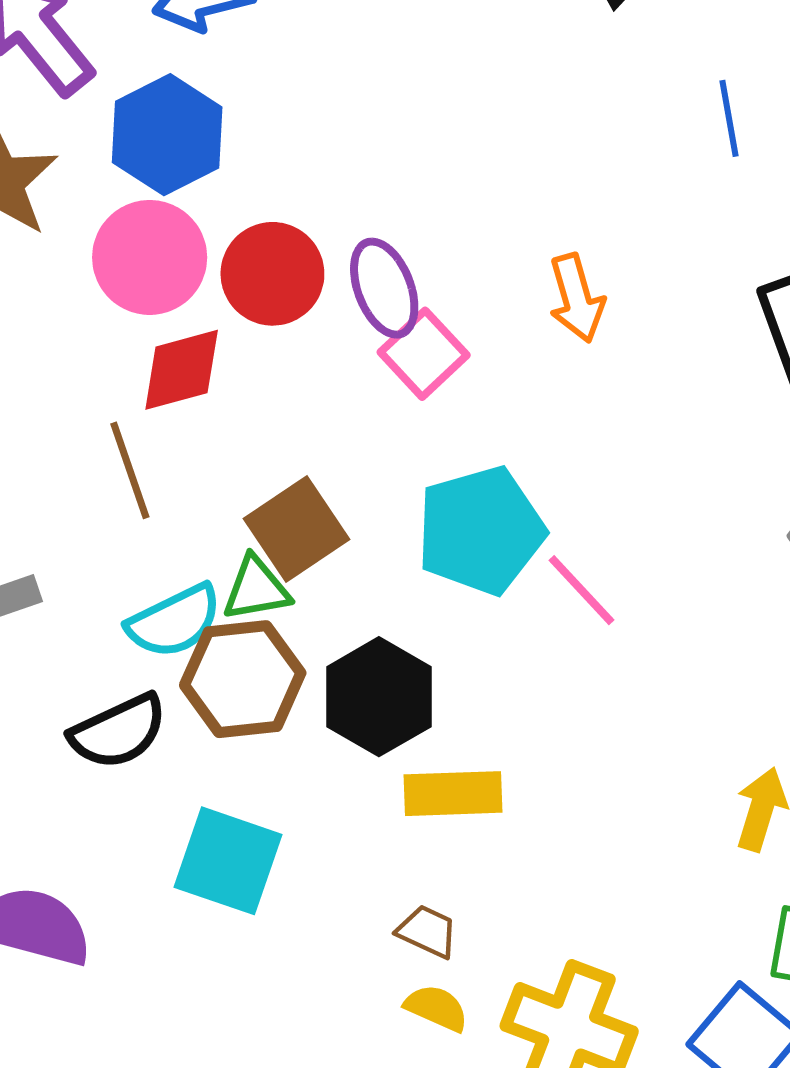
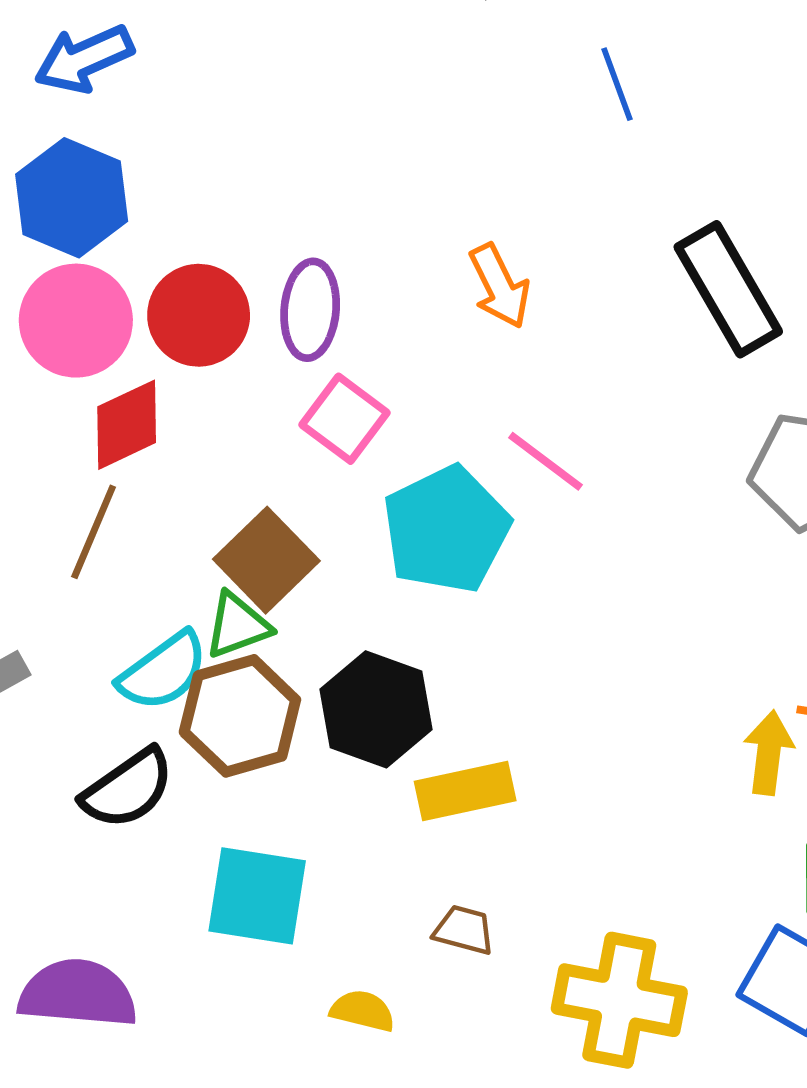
purple ellipse: (384, 288) -> (310, 310), turned 36
pink square: (424, 354) -> (344, 419), moved
brown line: (130, 470) -> (94, 532), turned 52
pink line: (582, 590) -> (545, 461), moved
yellow semicircle: (436, 1008) -> (363, 1011), moved

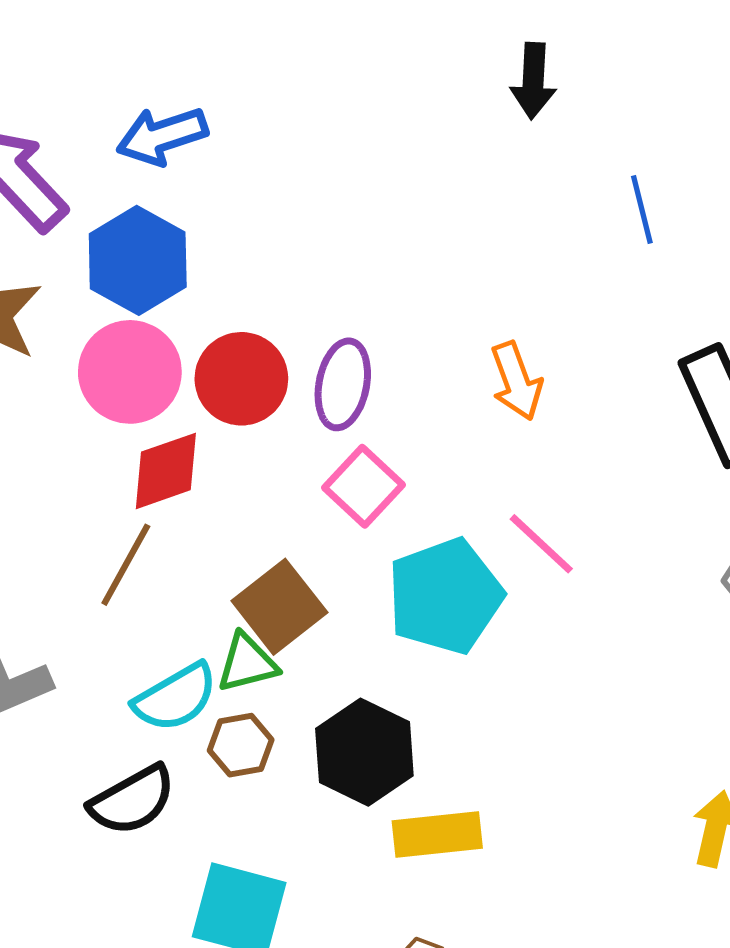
brown hexagon: (240, 716) -> (241, 745), size x0.6

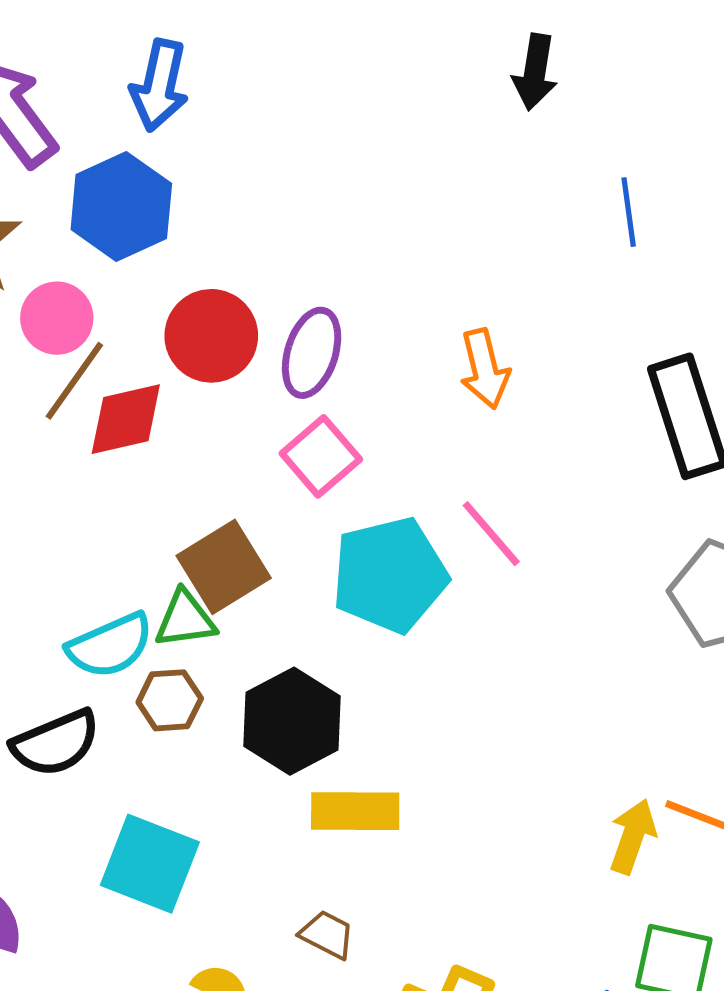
blue arrow: (162, 136) -> (159, 85), turned -66
pink circle: (130, 372) -> (57, 318), moved, size x0.7
brown line: (126, 565) -> (74, 381), moved

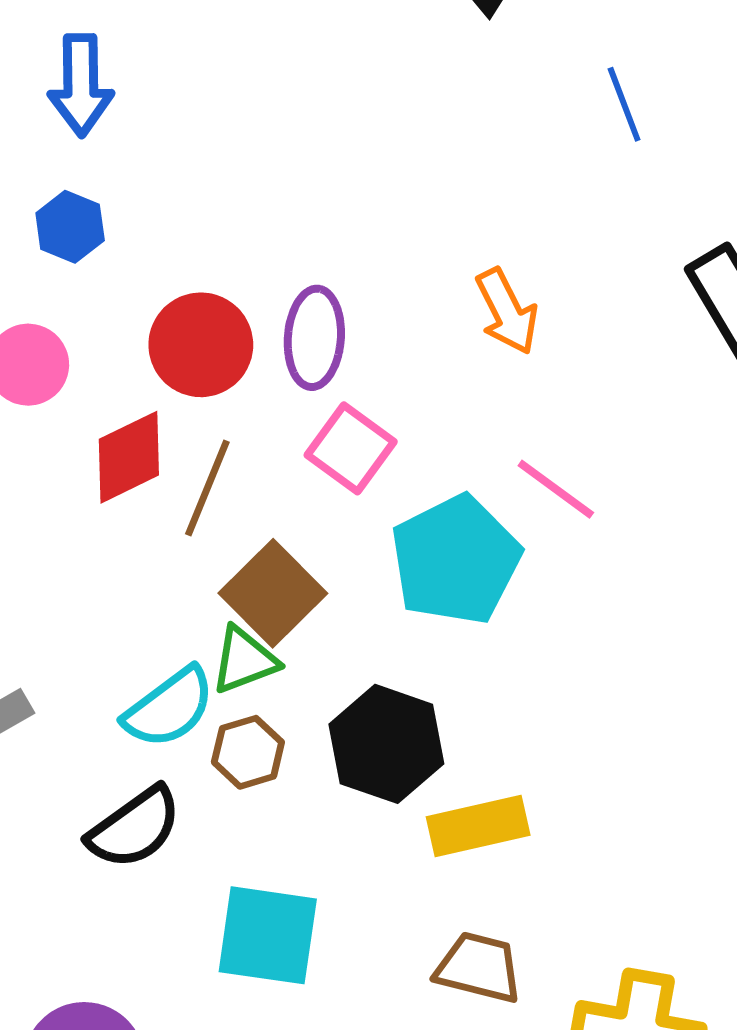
blue hexagon: (121, 207) -> (70, 227), size x0.6
brown line: (74, 381) -> (207, 488), moved
brown trapezoid: (327, 935) -> (479, 968), size x1.4

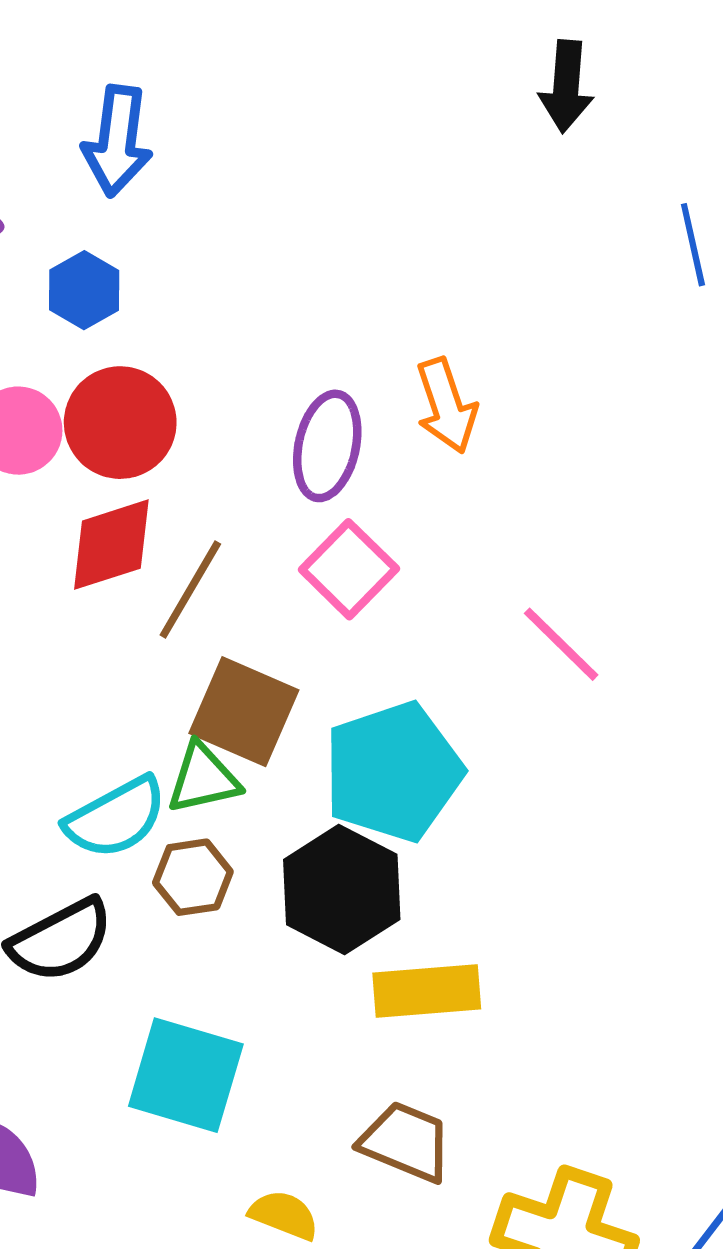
orange arrow: (507, 311) -> (446, 406), moved
red circle: (201, 345) -> (120, 423), moved
cyan pentagon: (456, 560) -> (393, 772), moved
brown square: (273, 593) -> (244, 712), turned -30

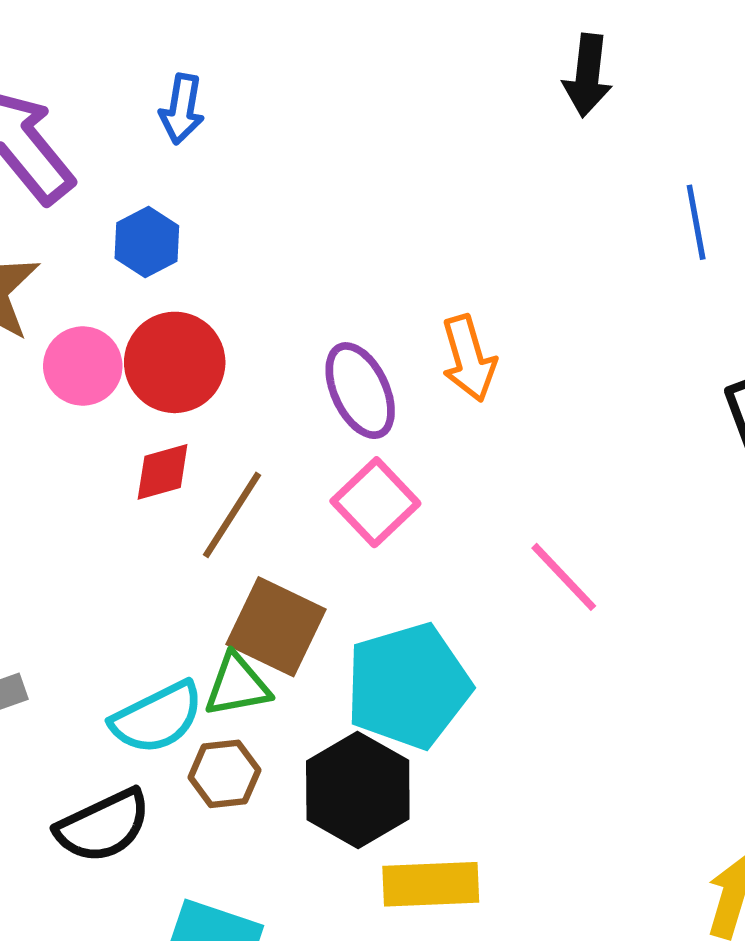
blue arrow: (117, 141) -> (182, 109), size x0.7
purple ellipse: (327, 446) -> (360, 391), turned -40
red diamond: (111, 545) -> (163, 472), size x0.7

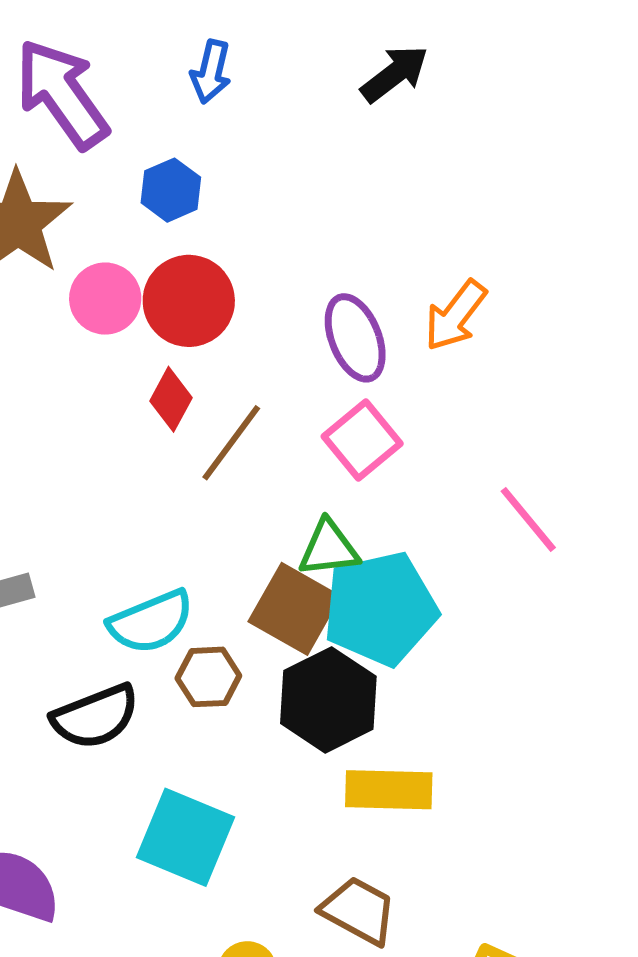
black arrow: (588, 75) -> (395, 74), moved, turned -138
orange arrow: (469, 358) -> (456, 315), turned 50
red diamond: (163, 472) -> (171, 399), turned -50
brown square: (276, 627) -> (294, 609), moved
green triangle: (237, 685) -> (329, 548), moved

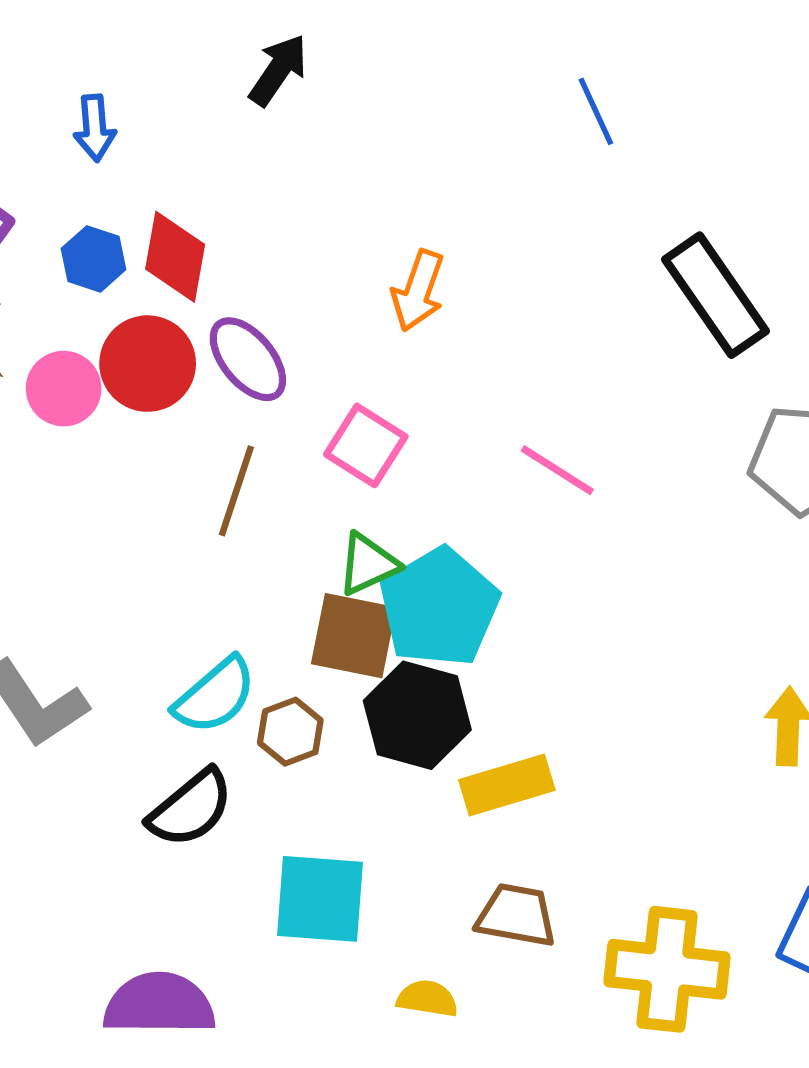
purple ellipse: (355, 338) -> (248, 359), moved
red diamond: (171, 399) -> (175, 257), moved, size x1.4

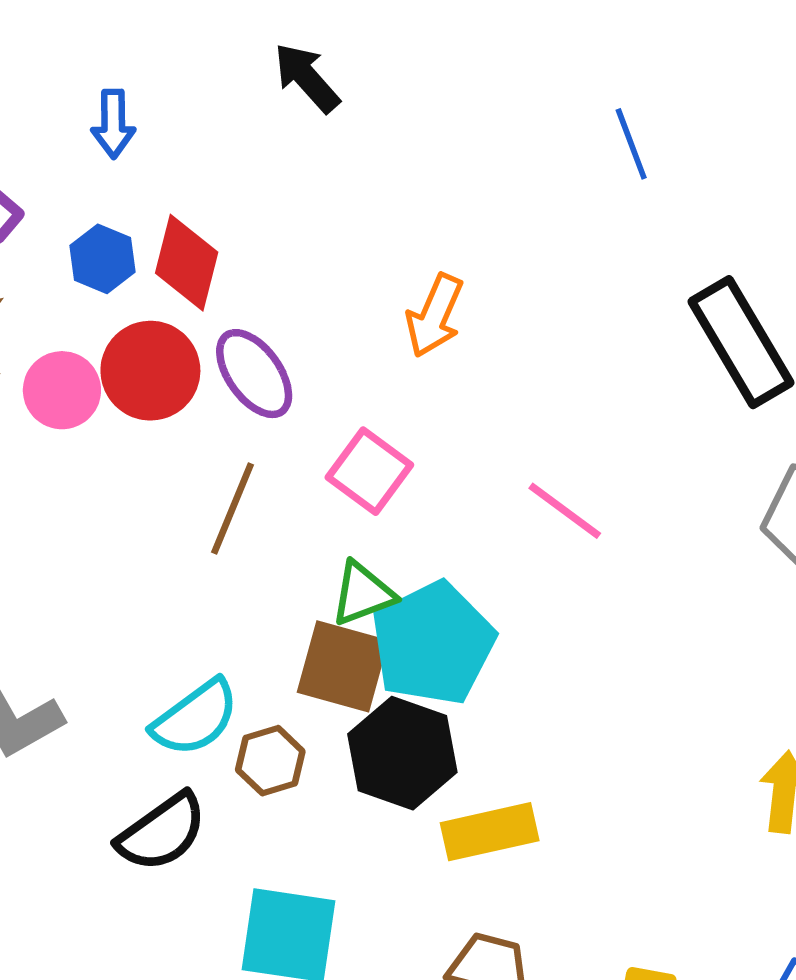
black arrow: (278, 70) -> (307, 78), turned -80

